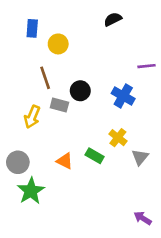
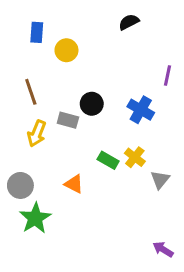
purple line: (147, 66) -> (167, 76), turned -72
brown line: (45, 78) -> (31, 92), moved
green rectangle: (95, 156) -> (108, 160), moved

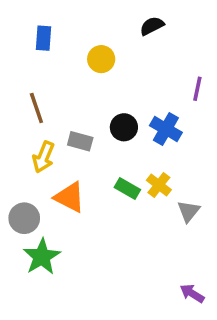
yellow circle: (66, 50) -> (101, 59), moved
black circle: (92, 104) -> (124, 127), moved
orange triangle: (74, 184) -> (70, 197), moved, size x1.4

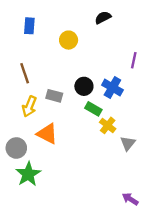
green rectangle: (127, 188) -> (93, 109), moved

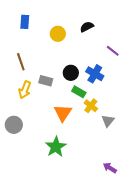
black semicircle: (103, 17) -> (87, 27), moved
purple line: (134, 60) -> (113, 51), turned -64
orange triangle: (47, 134) -> (63, 113), moved, turned 36
green star: (28, 174) -> (56, 147), moved

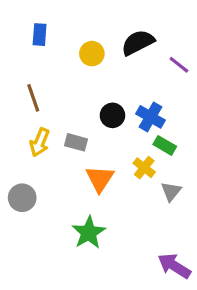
black semicircle: (87, 27) -> (138, 42), size x1.5
purple line: (113, 51) -> (179, 65), moved
gray rectangle: (46, 81) -> (76, 142), moved
green rectangle: (79, 92) -> (165, 145), moved
purple arrow: (110, 168) -> (174, 266), size x1.5

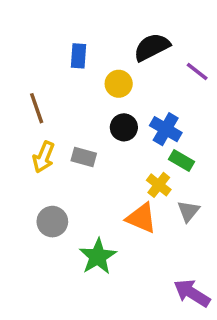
blue rectangle: (40, 35) -> (79, 56), moved
yellow circle: (92, 54) -> (119, 84), moved
orange triangle: (100, 179) -> (141, 218), moved, turned -40
gray circle: (22, 198) -> (52, 222), moved

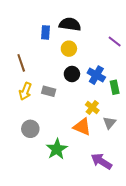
black semicircle: (152, 47) -> (70, 24), moved, turned 35
green rectangle: (181, 161) -> (115, 87), moved, turned 48
purple arrow: (192, 293) -> (101, 161), moved

